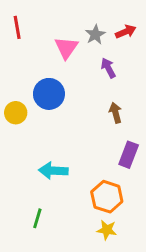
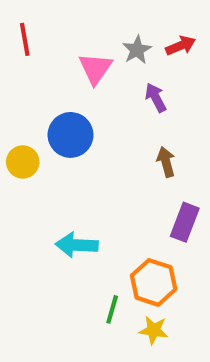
green line: (37, 218) -> (112, 309), moved

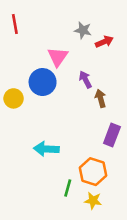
red arrow: (181, 46) -> (104, 42), moved
gray star: (137, 50) -> (83, 30), turned -30
pink triangle: (95, 68) -> (58, 57), moved
purple arrow: (156, 98) -> (85, 79), moved

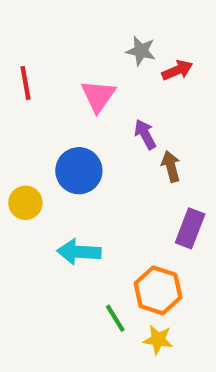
red line: (15, 24) -> (25, 83), moved
blue circle: (43, 82) -> (79, 171), moved
yellow circle: (14, 98) -> (25, 203), moved
green line: (68, 188) -> (115, 318), turned -48

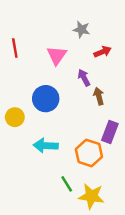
red arrow: (177, 70) -> (103, 52), moved
orange hexagon: (158, 290) -> (89, 153), moved
yellow star: (158, 340) -> (91, 196), size x1.5

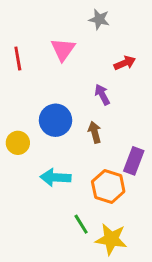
gray star: (82, 29) -> (99, 19), moved
pink triangle: (57, 55) -> (63, 49), moved
brown arrow: (99, 96) -> (95, 132), moved

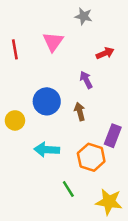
yellow star: (111, 239) -> (109, 202), moved

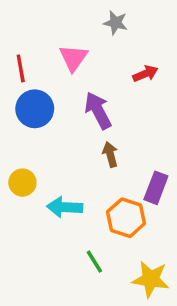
purple arrow: (86, 80) -> (98, 111), moved, size x1.5
blue circle: (47, 101) -> (35, 109), moved
yellow circle: (15, 120) -> (22, 183), moved

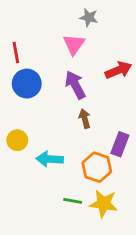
pink triangle: (73, 58) -> (74, 44), moved
red arrow: (145, 74) -> (118, 70), moved, size x1.4
green line: (94, 262) -> (73, 201), turned -48
yellow star: (151, 279) -> (104, 204), moved

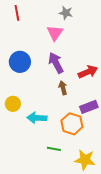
red line: (16, 53) -> (17, 13), moved
red arrow: (118, 70) -> (88, 72), moved
purple rectangle: (120, 144) -> (89, 107), turned 48
yellow star: (104, 204) -> (85, 160), moved

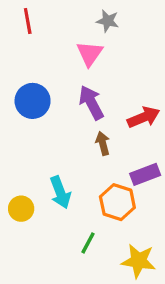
yellow circle: (13, 104) -> (21, 209), moved
cyan arrow: (37, 118) -> (60, 192), turned -114
green line: (54, 149) -> (88, 243), turned -72

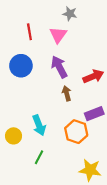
red line: (28, 21) -> (29, 32), moved
green line: (88, 243) -> (39, 157), moved

